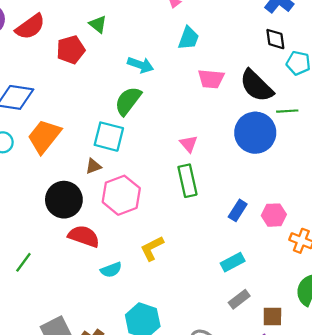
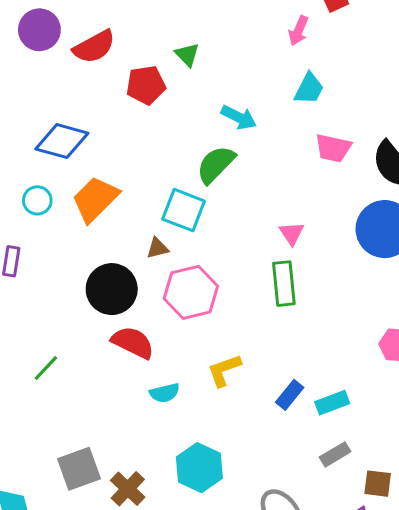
blue rectangle: (238, 210) -> (290, 395), moved

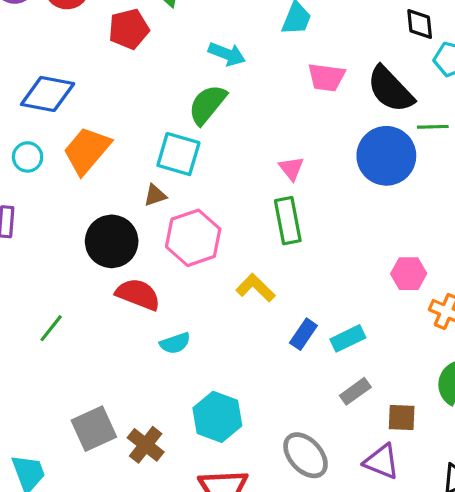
yellow L-shape: (224, 370) -> (256, 288), moved, turned 69

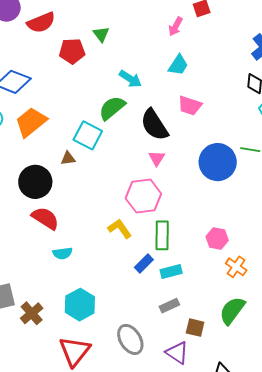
black semicircle: (390, 89) -> (154, 125), moved
green rectangle: (288, 221) -> (162, 235), moved
pink hexagon: (193, 238) -> (143, 196), moved

